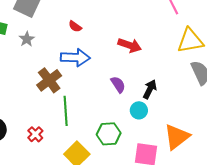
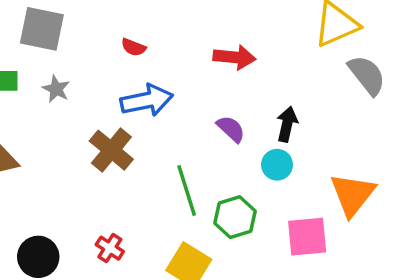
green line: (66, 111) -> (187, 191), moved

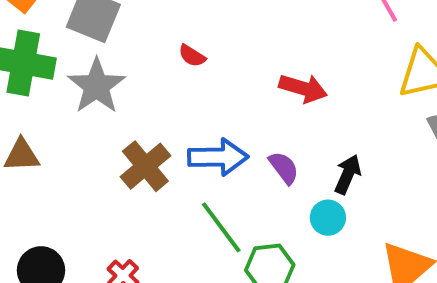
gray star: (56, 89) -> (97, 86), size x1.8
blue arrow: (147, 100) -> (218, 157), moved
green line: (187, 191) -> (221, 227), turned -30

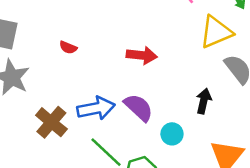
purple semicircle: (284, 168) -> (139, 108), size x1.4
black arrow: (348, 174) -> (204, 101), moved

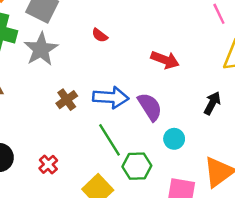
black arrow: (204, 101) -> (212, 103), moved
brown cross: (51, 122) -> (67, 100), size x0.7

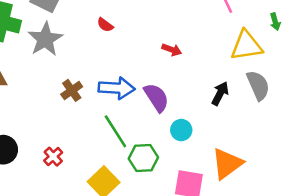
red arrow: (165, 60) -> (172, 50), size x0.7

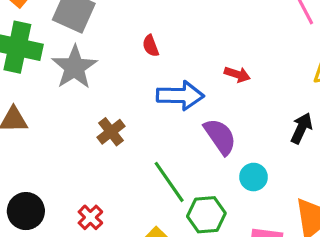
red semicircle: (105, 25) -> (151, 46), turned 35
blue arrow: (117, 88) -> (180, 96), moved

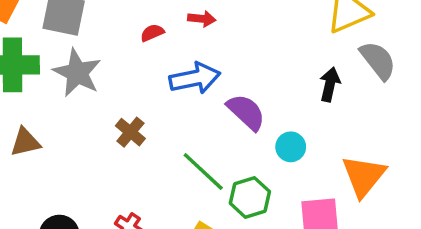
red semicircle: (151, 46) -> (152, 33), turned 100
red arrow: (237, 74) -> (202, 19), moved

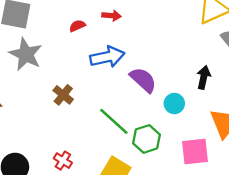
black arrow: (330, 84) -> (204, 77), moved

